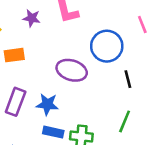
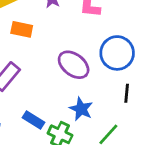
blue star: (47, 104) -> (81, 109), moved

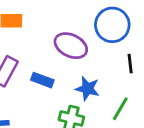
blue rectangle: (34, 120) -> (42, 80), moved

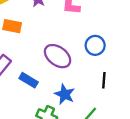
blue circle: (112, 25) -> (95, 45), size x0.7

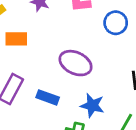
blue circle: (95, 45) -> (116, 23), moved

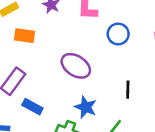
blue rectangle: (48, 97) -> (32, 107), moved

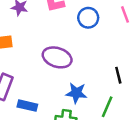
black line: (128, 90) -> (118, 75), moved

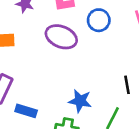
purple ellipse: (57, 57) -> (61, 37), moved

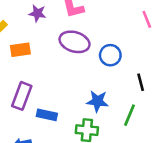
blue circle: (99, 20) -> (110, 55), moved

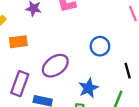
purple ellipse: (75, 42) -> (55, 66), moved, turned -52
blue star: (97, 101) -> (89, 88), turned -30

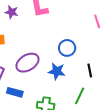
blue star: (89, 88) -> (57, 71), moved, turned 30

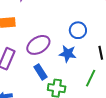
blue rectangle: (15, 92) -> (41, 72), moved, turned 42

